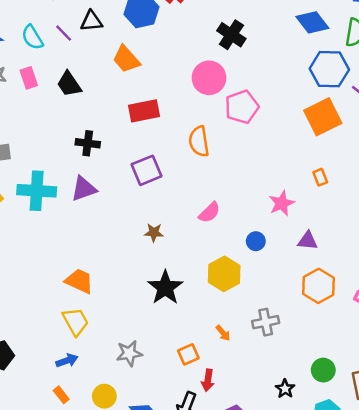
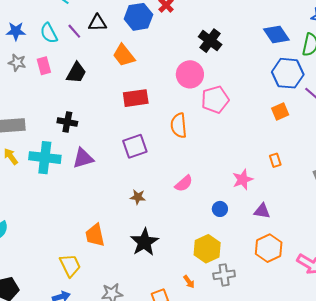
black trapezoid: (69, 84) -> (76, 73), turned -120
orange square: (323, 117) -> (280, 111), size x0.6
black cross: (88, 143) -> (67, 122), moved
yellow hexagon: (224, 274) -> (207, 249), moved
orange trapezoid: (79, 281) -> (95, 235), moved, turned -130

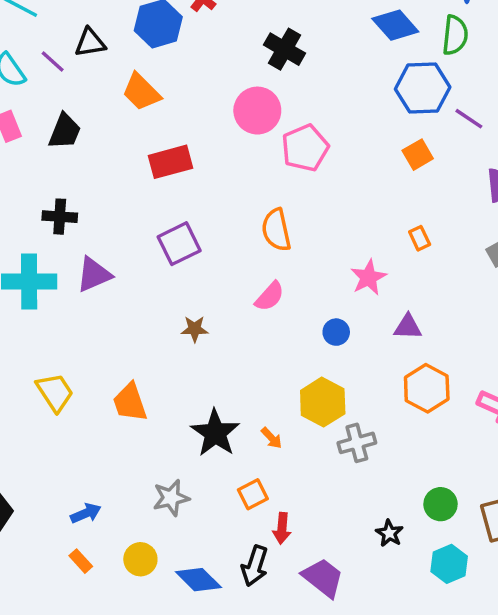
orange semicircle: (179, 125) -> (276, 230), moved
black star: (144, 242) -> (215, 433), moved
yellow trapezoid: (70, 265) -> (55, 392), moved
orange arrow: (189, 282) -> (272, 438), moved

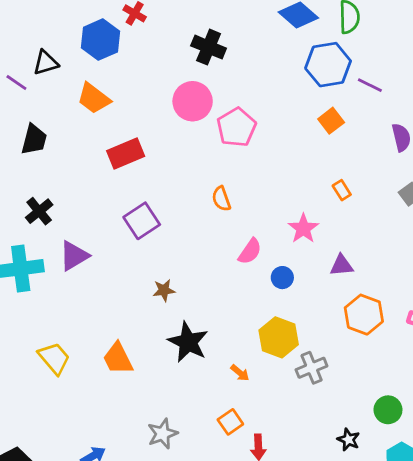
black cross: (60, 217) -> (39, 211), turned -36
orange semicircle: (276, 230) -> (221, 199), size x0.7
pink semicircle: (270, 296) -> (250, 251), moved
black star: (215, 433) -> (188, 342), moved

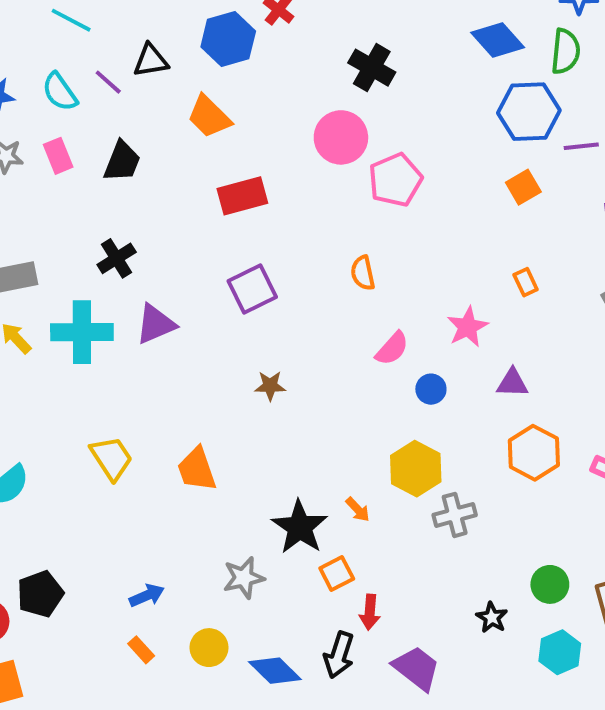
purple line: (370, 85) -> (581, 146), turned -40
black star: (188, 342) -> (300, 527), moved

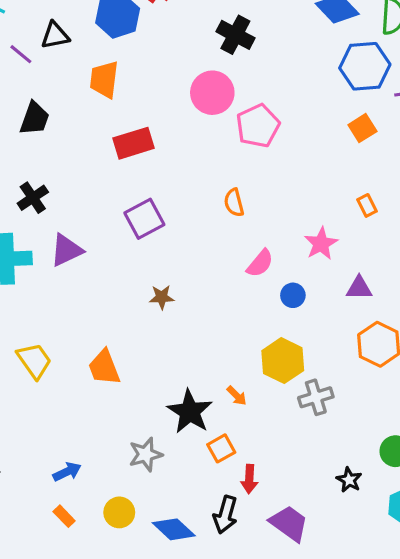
orange trapezoid: (209, 117) -> (104, 79), turned 54

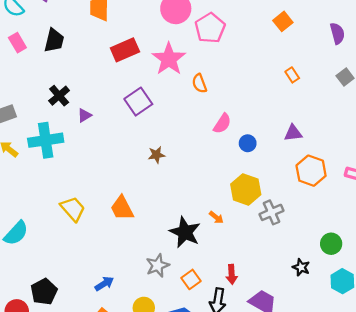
pink star: (321, 244) -> (169, 59), moved, size x1.4
purple triangle: (66, 250) -> (84, 115), moved, size x0.6
orange square: (221, 448) -> (191, 279), moved

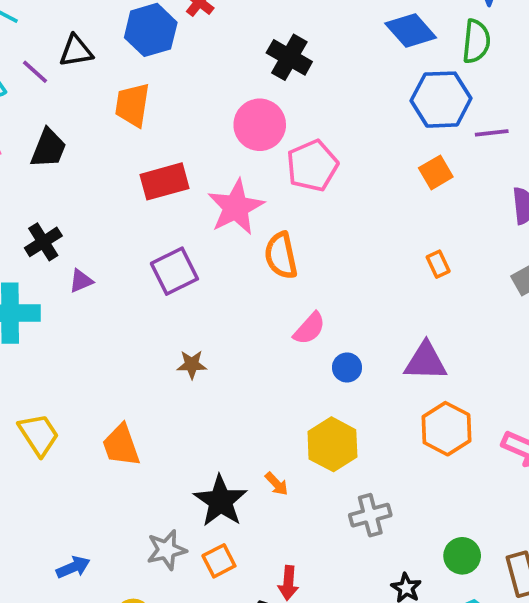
orange semicircle: (199, 83) -> (281, 256), size x1.4
purple triangle: (293, 133) -> (426, 361), size x1.4
gray cross: (272, 212) -> (370, 515), moved
orange square: (191, 279) -> (219, 561), moved

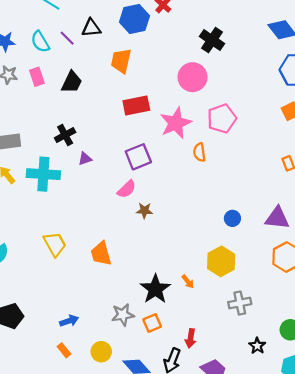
pink pentagon: (312, 166) -> (222, 119), moved
orange semicircle: (281, 256) -> (199, 152), size x0.7
pink semicircle: (309, 328) -> (127, 189), moved

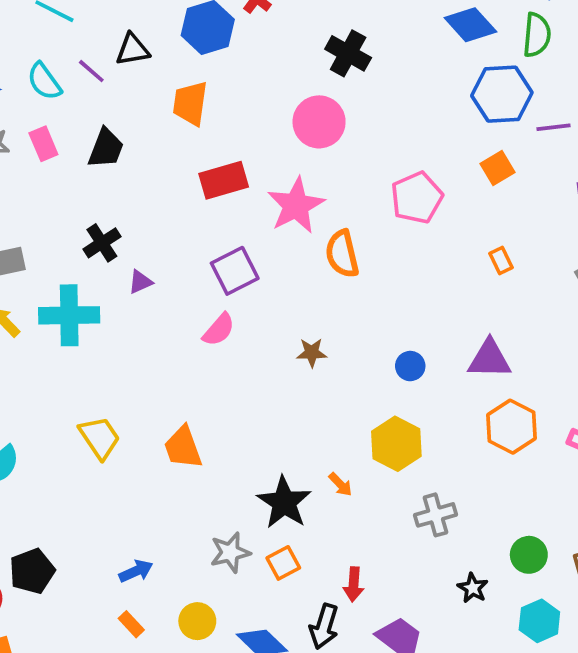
pink pentagon: (222, 119) -> (417, 198), moved
orange semicircle: (199, 152) -> (342, 254), size x1.4
brown star: (144, 211) -> (312, 353), moved

